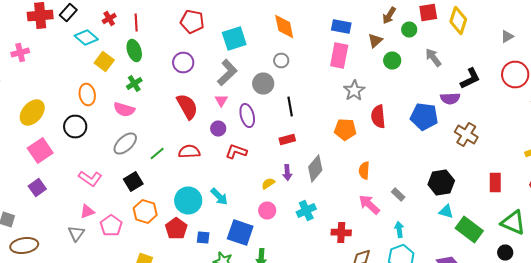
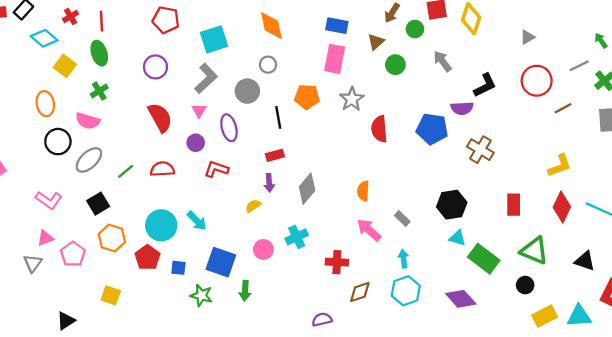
black circle: (75, 126) -> (58, 142), moved
orange pentagon: (345, 130) -> (307, 97), moved
purple arrow: (287, 172) -> (269, 183), moved
pink circle: (267, 210) -> (263, 249), moved

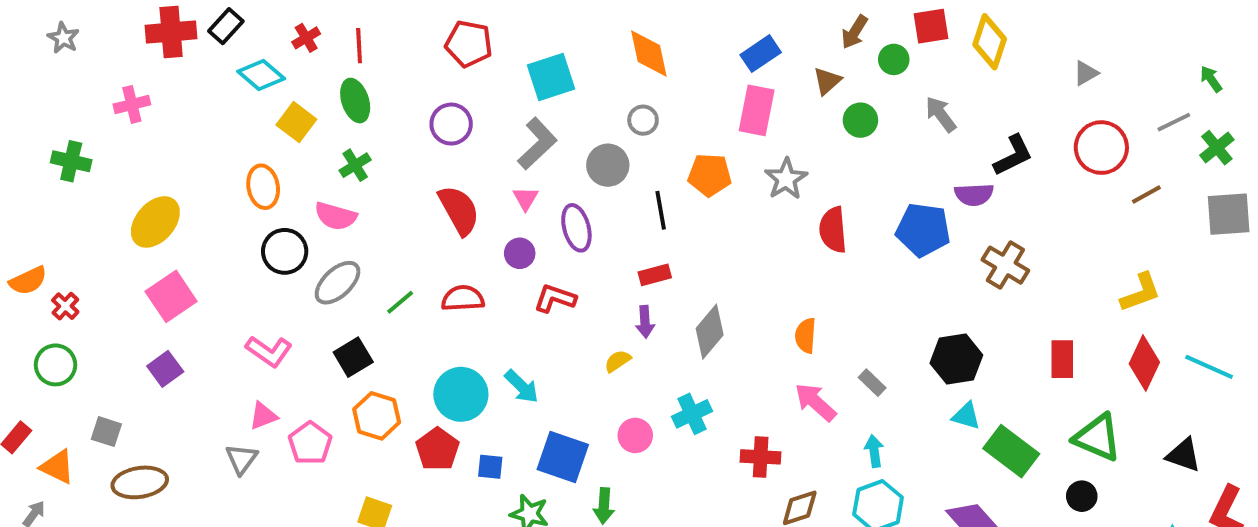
blue rectangle: (337, 26) -> (761, 54), turned -45

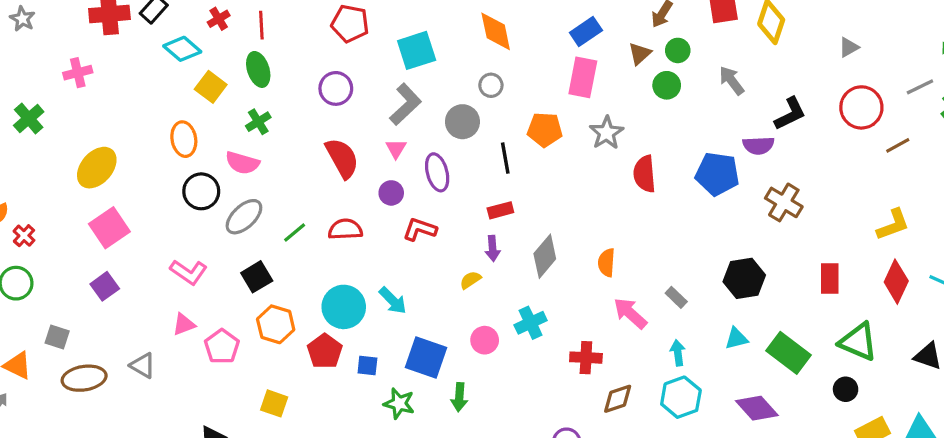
green circle: (894, 59) -> (678, 50), moved
green cross: (71, 161) -> (29, 119), turned 36
orange semicircle: (806, 336) -> (607, 263), moved
cyan triangle: (966, 416) -> (736, 339), moved, turned -30
gray triangle: (242, 459) -> (143, 365), moved, turned -36

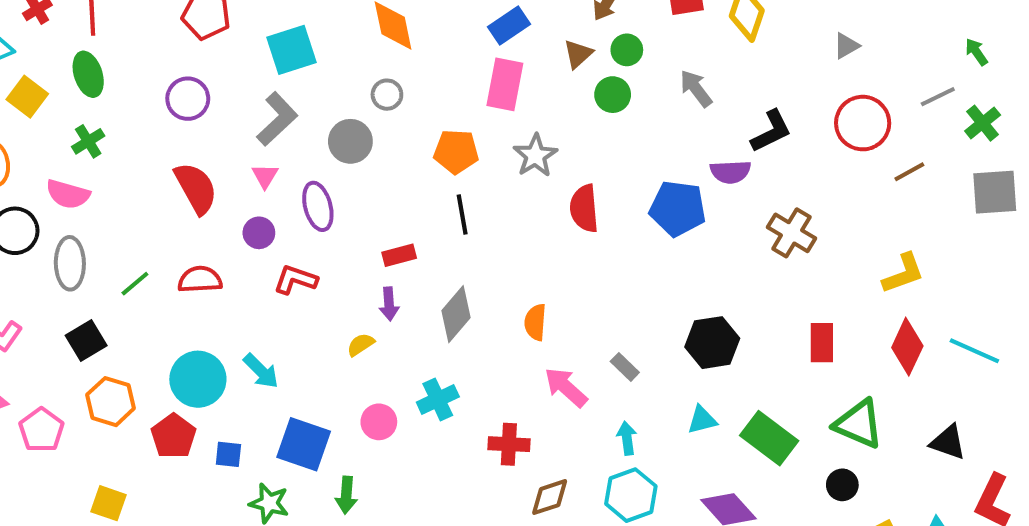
black line: (505, 158) -> (462, 215), moved
brown cross: (784, 202) -> (791, 233), moved
gray ellipse: (244, 217) -> (70, 263), turned -48

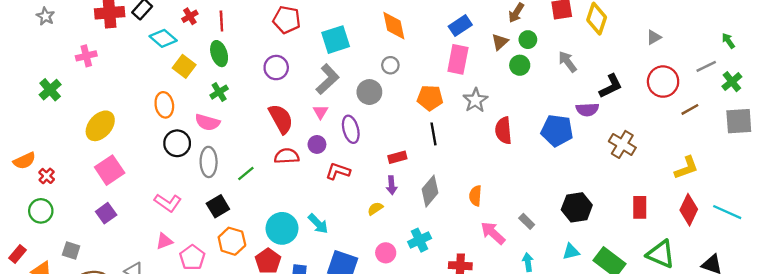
red semicircle: (200, 280) -> (287, 156), moved

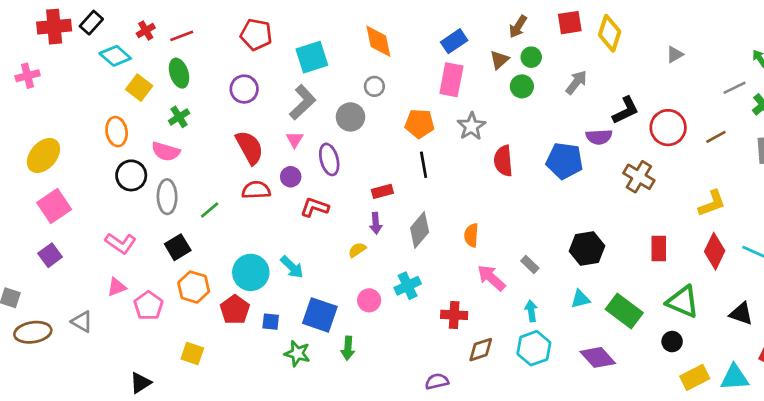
red line: (221, 21) -> (182, 36), turned 72
gray arrow: (567, 62) -> (576, 82), turned 75
red circle: (663, 82) -> (668, 128), moved

